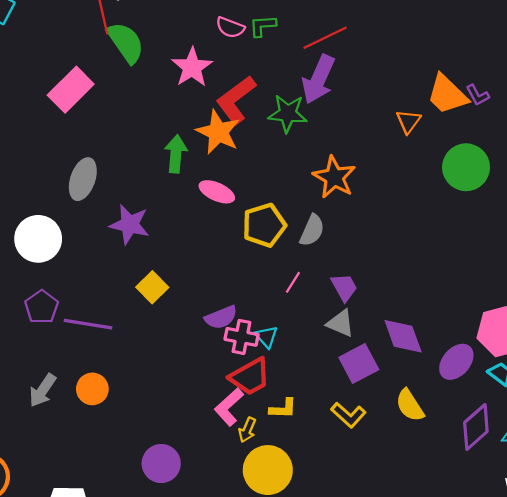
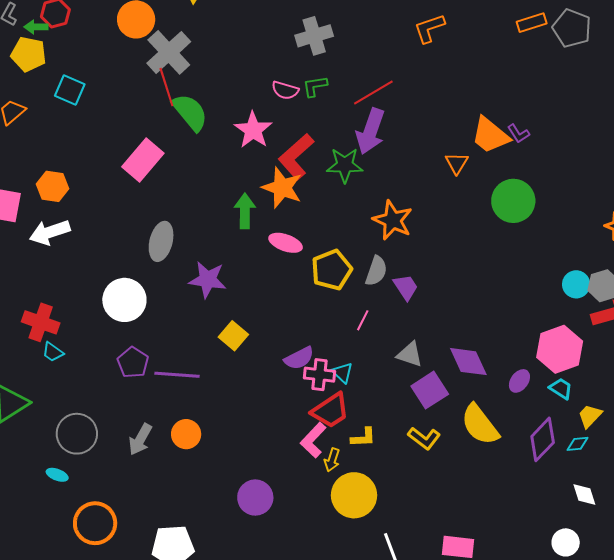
purple trapezoid: (344, 287) -> (406, 287), moved
purple ellipse: (456, 362) -> (519, 381), size x0.7
yellow semicircle: (410, 405) -> (480, 425), size x1.4

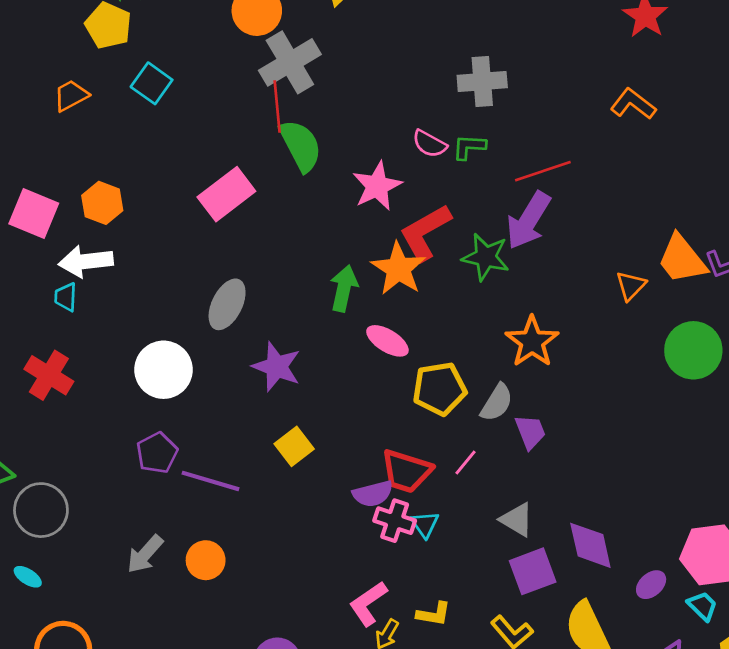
orange L-shape: (429, 28) -> (633, 104), turned 44
cyan trapezoid: (53, 352) -> (66, 297), moved, turned 45
red trapezoid: (330, 411) -> (406, 471), moved, turned 39
gray circle: (77, 434) -> (41, 510), moved

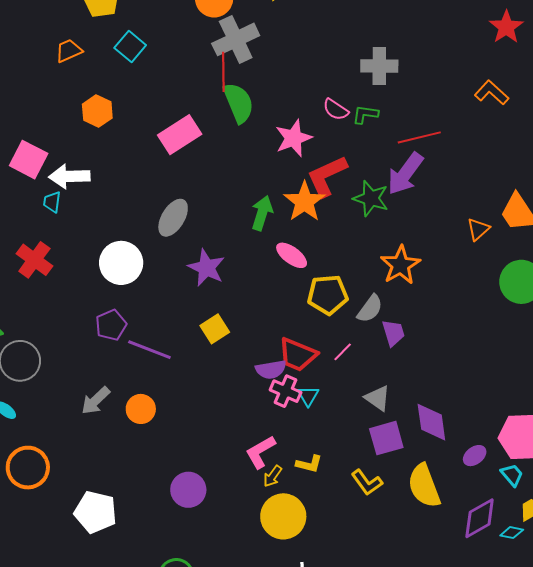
orange hexagon: (102, 203) -> (97, 111), moved
pink square: (34, 213) -> (29, 160), moved

